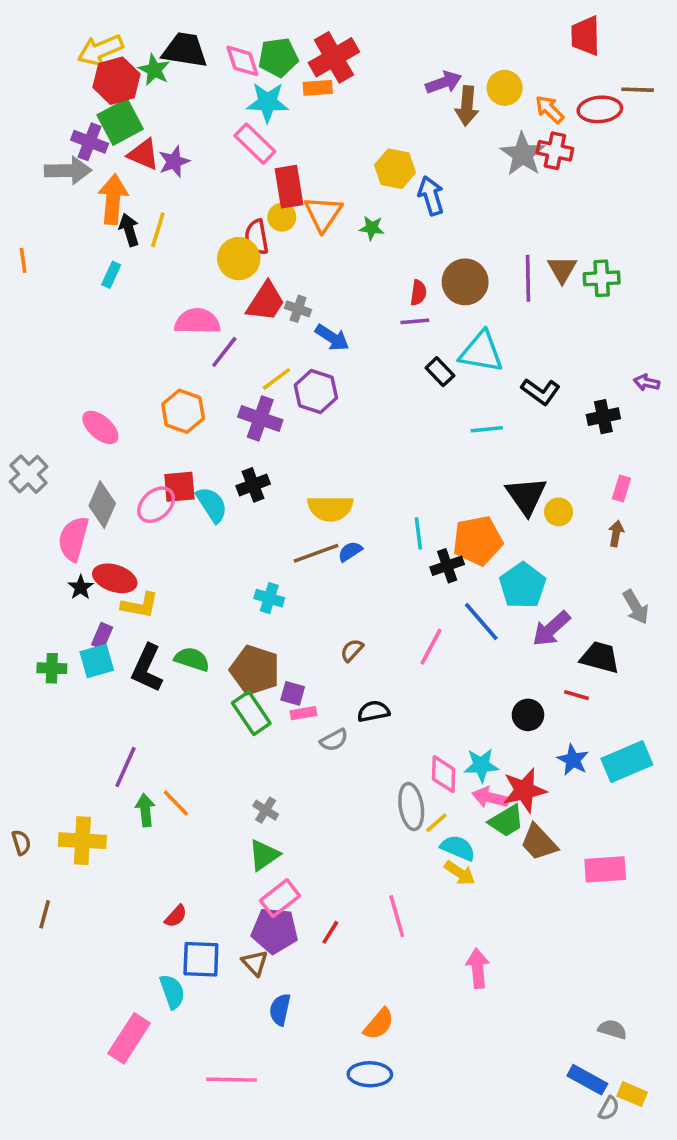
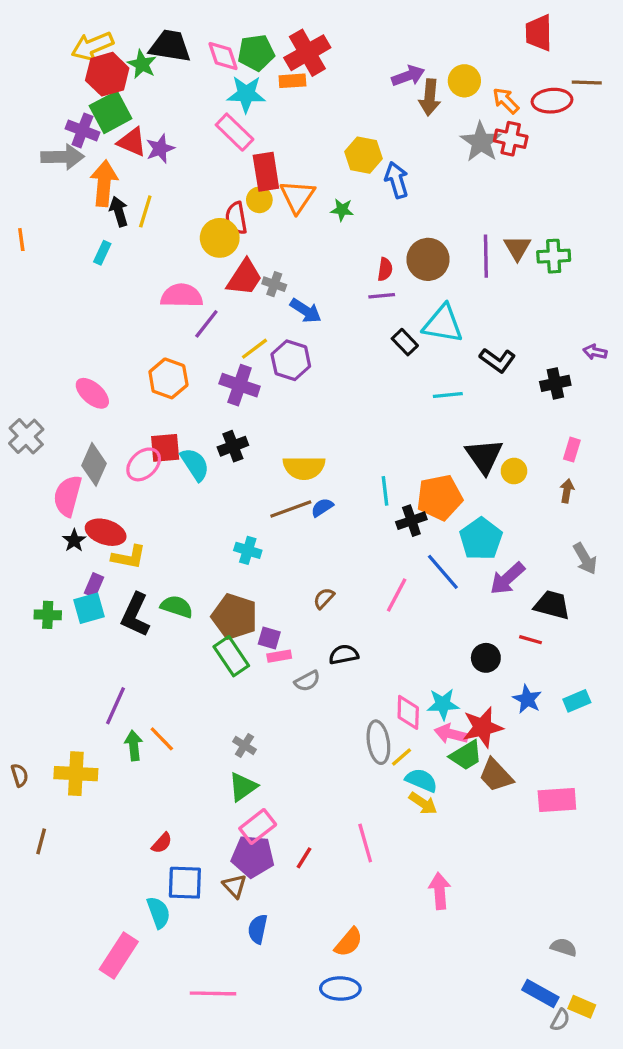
cyan rectangle: (627, 762) -> (577, 701), size x0.6

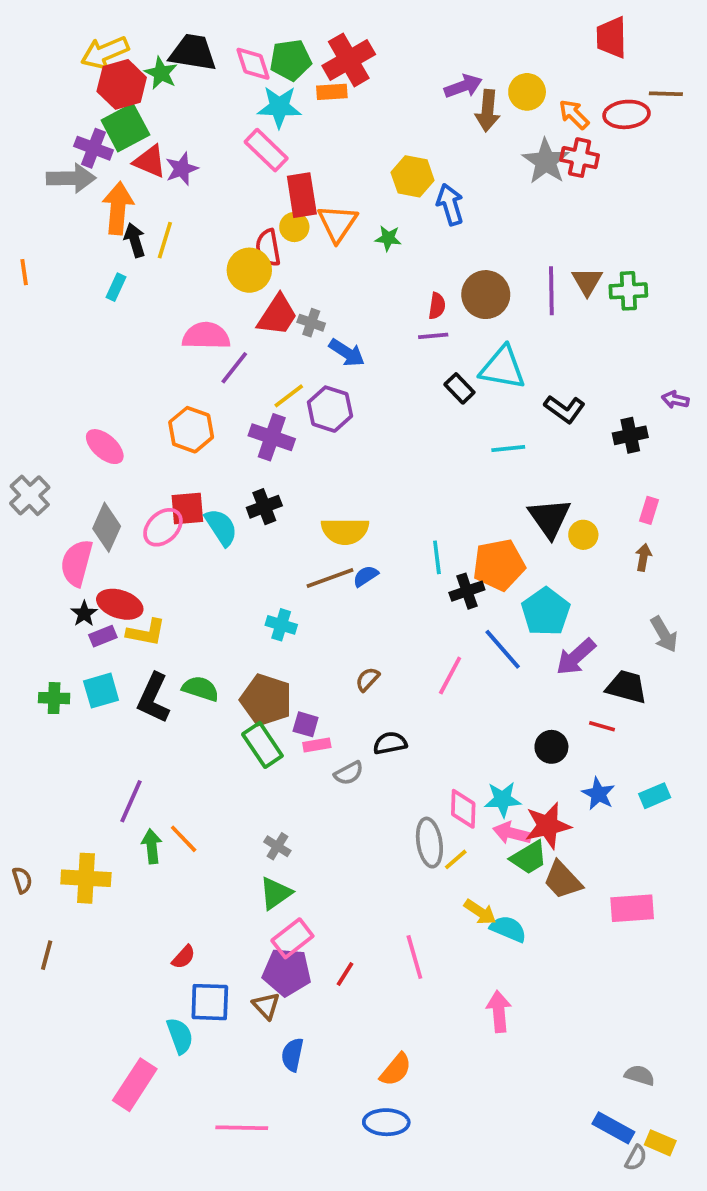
purple rectangle: (94, 585) -> (103, 636), moved, turned 45
cyan semicircle: (421, 780) -> (508, 929), moved

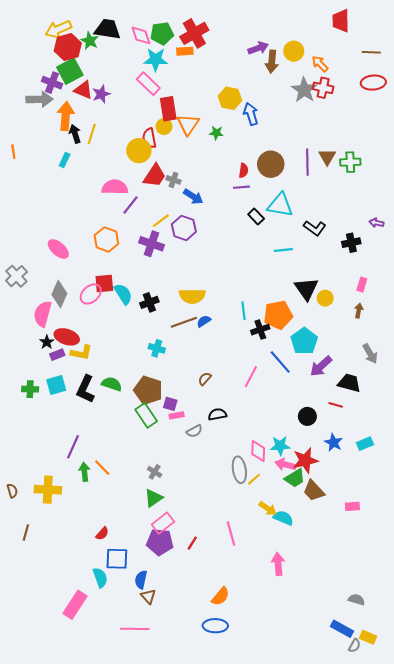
red ellipse: (626, 114) -> (373, 83), moved
black cross: (264, 507) -> (149, 302), moved
pink rectangle: (632, 908) -> (352, 506), size x0.6
brown triangle: (266, 1006) -> (148, 596), moved
blue semicircle: (292, 1055) -> (141, 580), moved

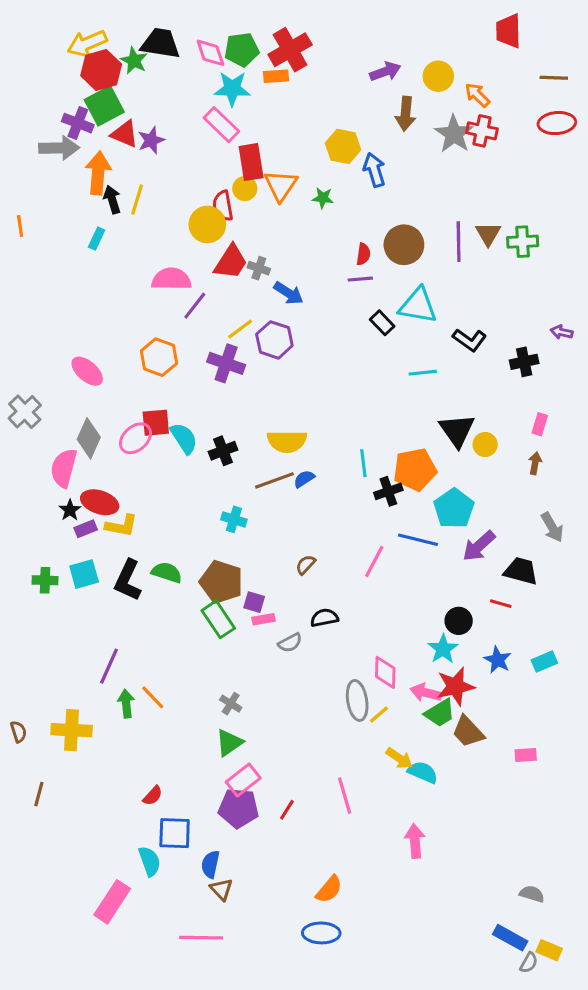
brown arrow: (272, 62) -> (406, 114), moved
blue line: (280, 362) -> (418, 540), turned -35
cyan star: (280, 446) -> (443, 649), moved, turned -30

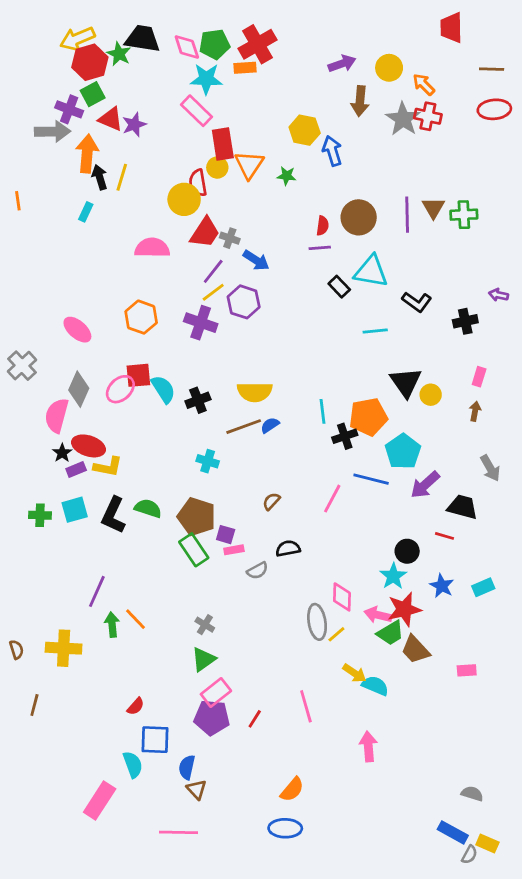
green square: (104, 106) -> (93, 94), size x0.7
purple line: (195, 306) -> (213, 271), moved

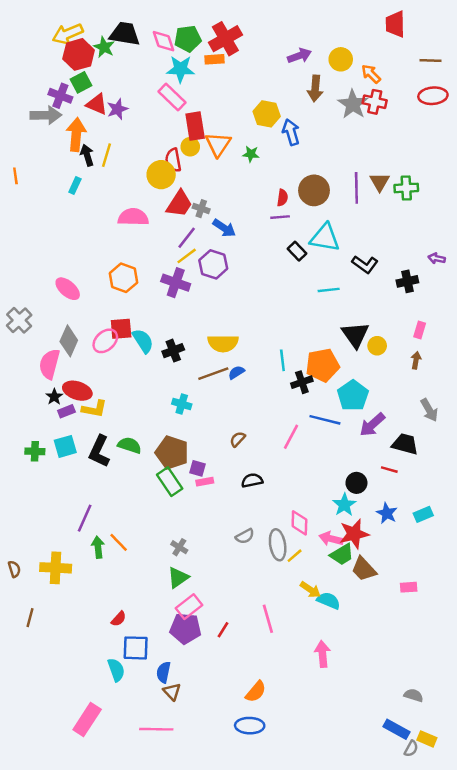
gray semicircle: (257, 571) -> (245, 536), moved
pink rectangle: (100, 801) -> (87, 720), moved

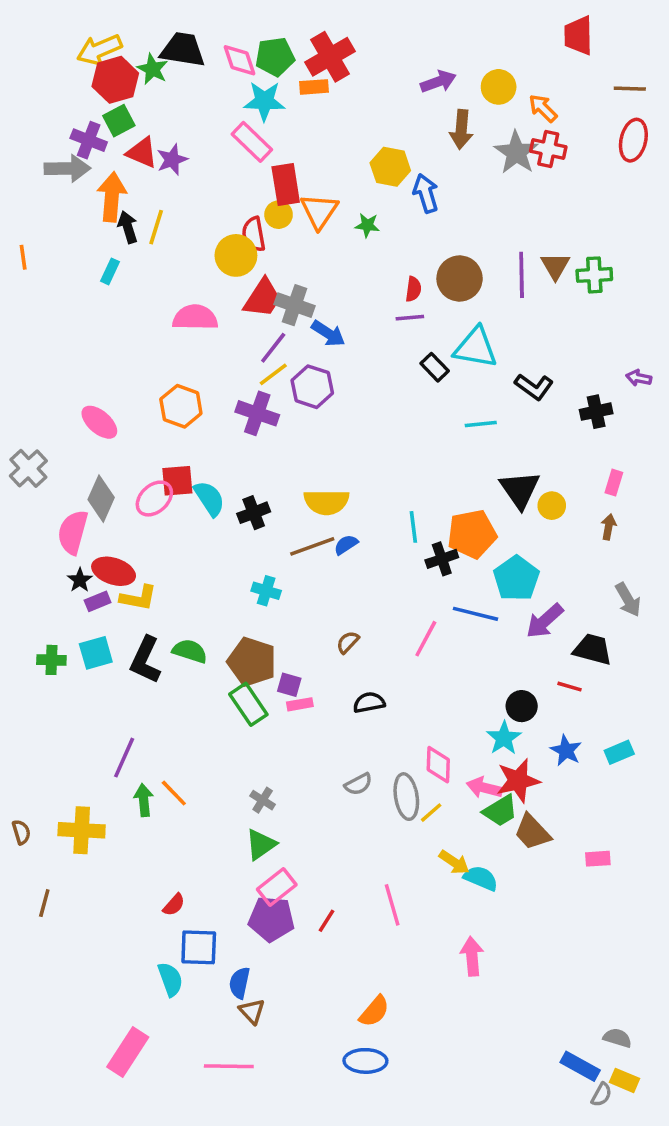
red ellipse: (433, 96) -> (633, 140), turned -72
gray cross: (201, 209) -> (295, 305), size x1.5
gray semicircle: (414, 695) -> (617, 1038), moved

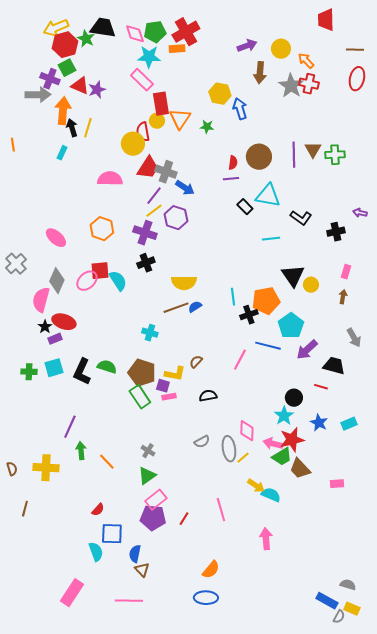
black cross: (254, 513) -> (146, 263), moved
yellow L-shape: (138, 598) -> (175, 374), moved
orange line: (174, 793) -> (107, 462), moved

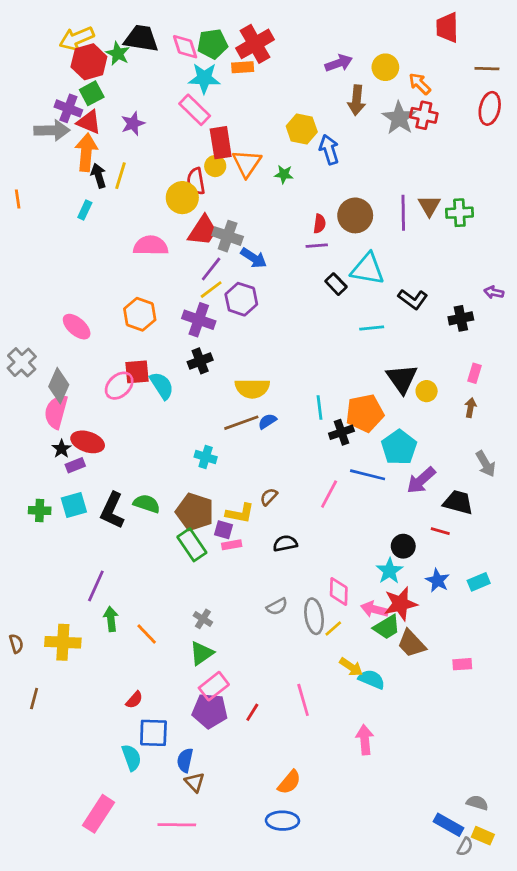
red triangle: (80, 86) -> (89, 122), moved
gray diamond: (57, 281) -> (59, 386), moved

